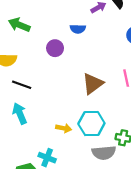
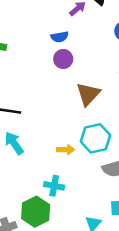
purple circle: (55, 48) -> (63, 59), moved

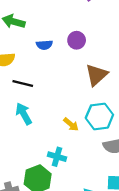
blue semicircle: (60, 37) -> (44, 45), moved
yellow arrow: (66, 150) -> (71, 124), turned 35

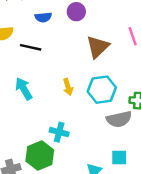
black line: (23, 84) -> (31, 47), moved
yellow arrow: (71, 124) -> (68, 87), moved, turned 35

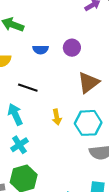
black line: (31, 47) -> (28, 88), moved
cyan cross: (59, 132) -> (19, 145), moved, turned 36

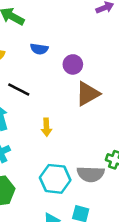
purple circle: (72, 48) -> (73, 64), moved
cyan hexagon: (88, 123) -> (55, 179), moved

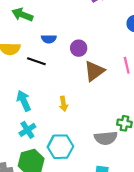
black line: (19, 90) -> (36, 61), moved
cyan hexagon: (55, 179) -> (60, 147), moved

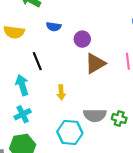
black line: (36, 61) -> (37, 61), moved, turned 42
gray semicircle: (106, 138) -> (95, 115), moved
cyan hexagon: (60, 147) -> (70, 132), moved

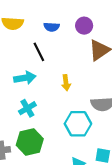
blue semicircle: (54, 27) -> (52, 27), moved
cyan arrow: (22, 85) -> (25, 78), turned 102

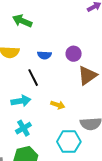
yellow arrow: (66, 83) -> (58, 105), turned -64

